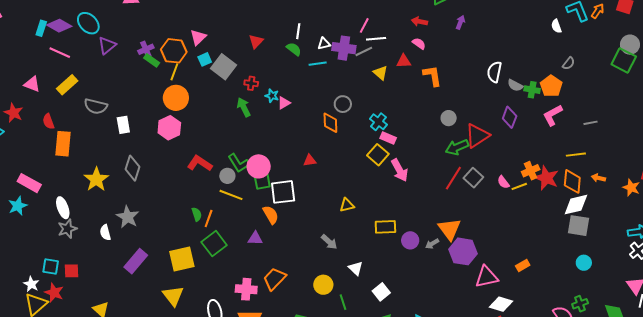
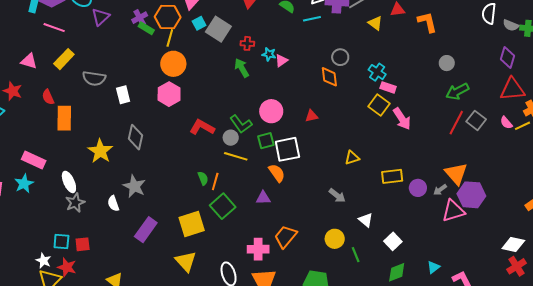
red triangle: (477, 136) -> (512, 89), moved, turned 32
pink circle: (259, 166) -> (271, 111), moved
pink triangle: (487, 277) -> (453, 211), moved

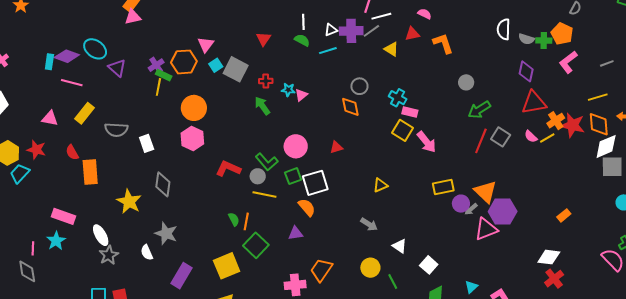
purple triangle: (101, 17) -> (117, 68), turned -30
yellow line: (170, 38) -> (158, 87), moved
yellow rectangle: (392, 176) -> (443, 187), moved
purple circle: (418, 188) -> (461, 204), moved

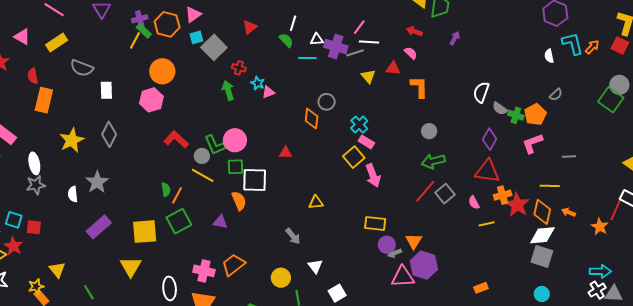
yellow line: (547, 138) -> (487, 224), moved
pink circle: (296, 146) -> (235, 140), moved
orange triangle: (485, 192) -> (414, 241), size x0.7

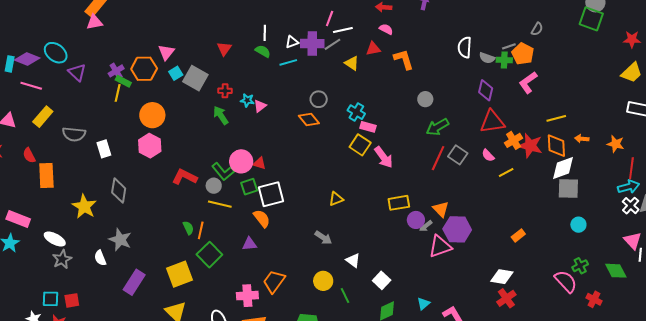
orange diamond: (312, 119) -> (309, 119), turned -30
red triangle: (286, 153) -> (259, 163), moved, turned 32
gray line: (569, 157) -> (509, 46), moved
white ellipse: (34, 163) -> (55, 239), turned -35
red line: (616, 210) -> (631, 168), moved

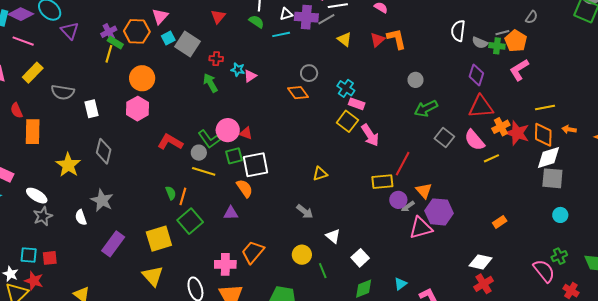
red triangle: (373, 49) -> (377, 40), moved, turned -35
pink semicircle: (488, 155) -> (475, 140), size x1.6
red line: (438, 158) -> (403, 164), moved

